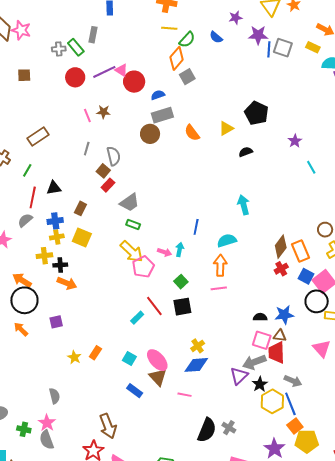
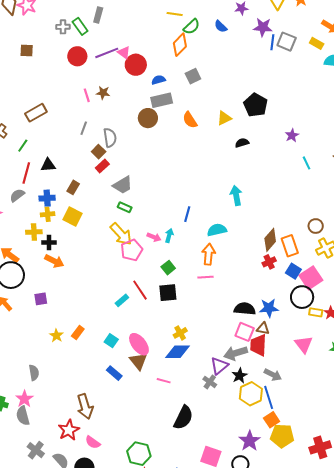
gray square: (187, 77) -> (193, 76), moved
black semicircle: (260, 317) -> (245, 309), size x1.5
gray cross: (229, 428) -> (210, 382), moved

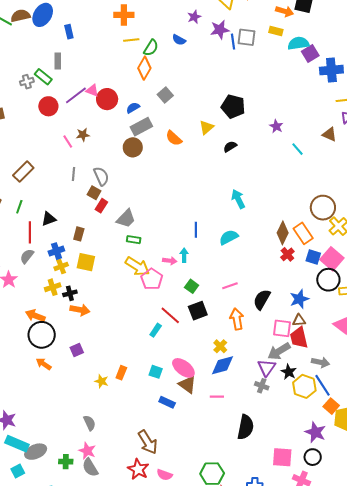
brown circle: (316, 226) -> (323, 208), size x1.6
orange arrow: (209, 254) -> (237, 319), moved
black semicircle: (245, 309) -> (262, 299), moved, turned -50

